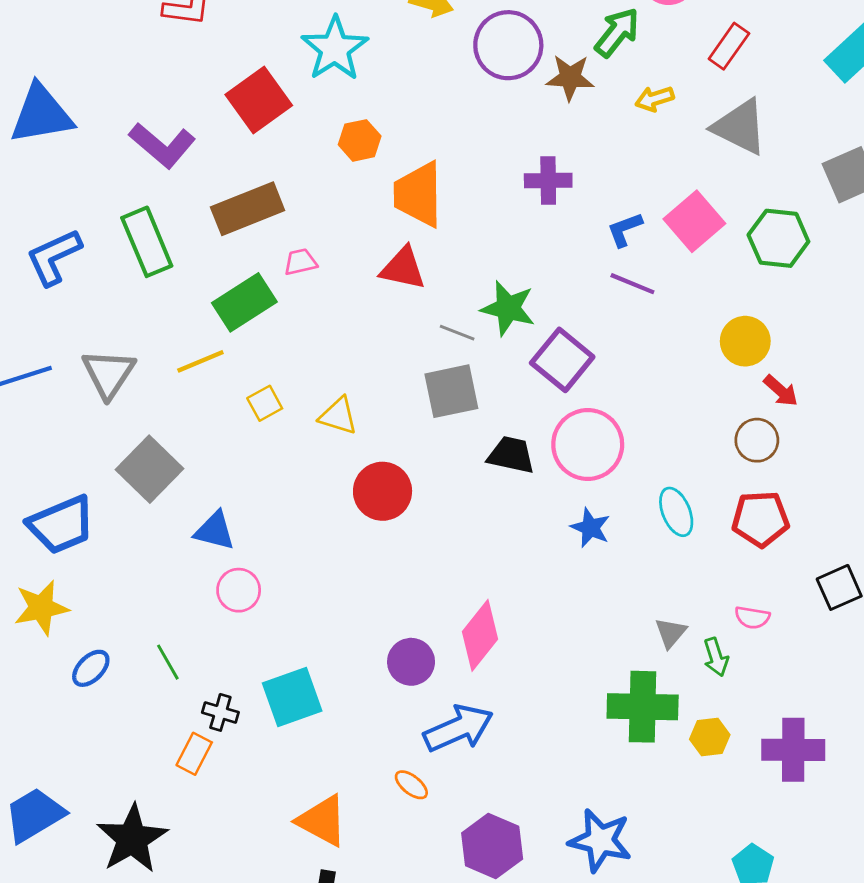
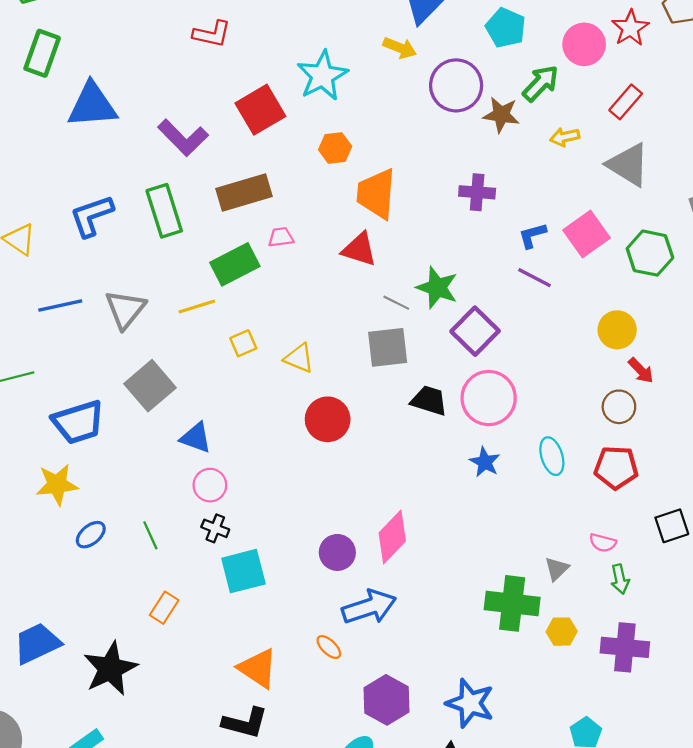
gray triangle: (671, 633) -> (557, 569), moved
green arrow: (716, 657) -> (620, 579), moved
black cross: (220, 712) -> (215, 528), moved

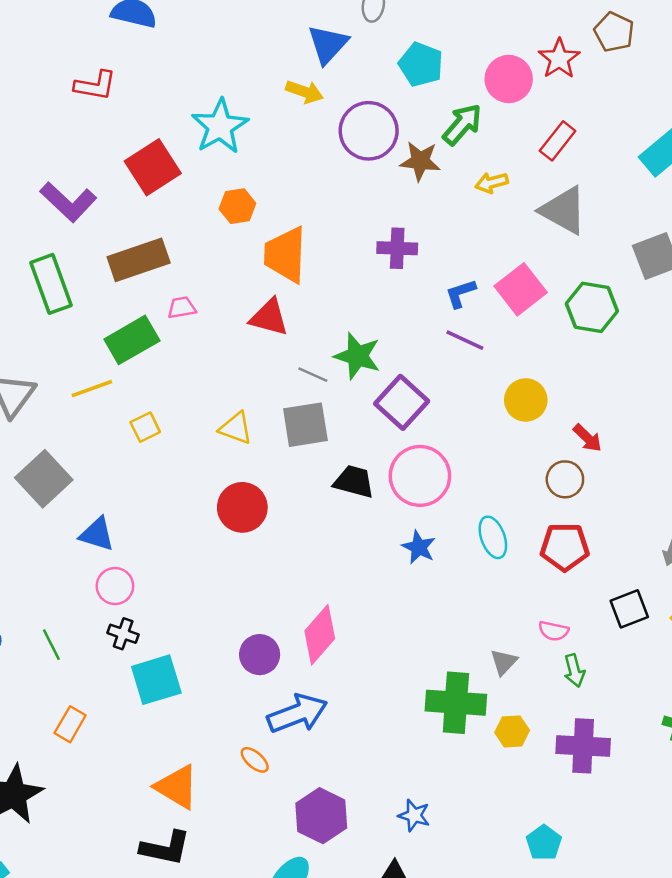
yellow circle: (617, 330) -> (526, 400), moved
yellow triangle: (299, 358) -> (236, 428), moved
blue star: (470, 703) -> (414, 815), size x0.6

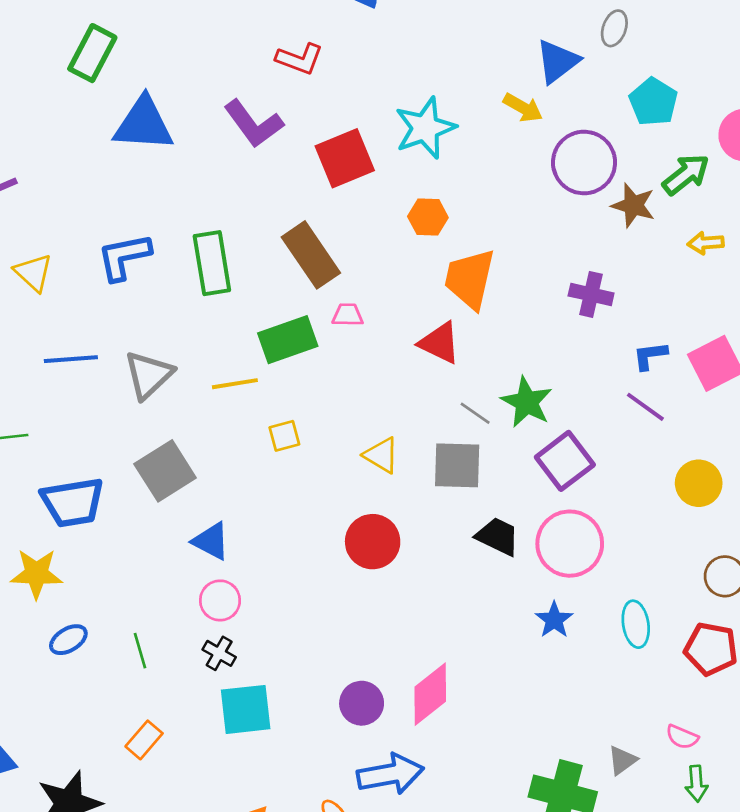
purple L-shape: (68, 202) -> (254, 124), moved
brown rectangle: (139, 260) -> (311, 255), turned 64

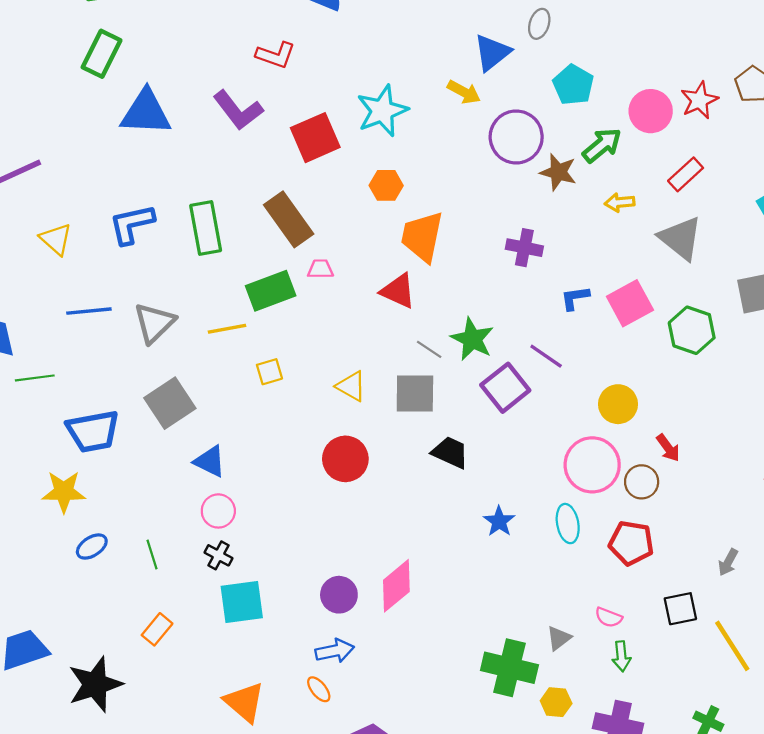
purple line: (645, 407) -> (546, 356), moved
pink circle: (570, 544) -> (592, 465), moved
blue arrow: (390, 774) -> (335, 651), moved, size x0.7

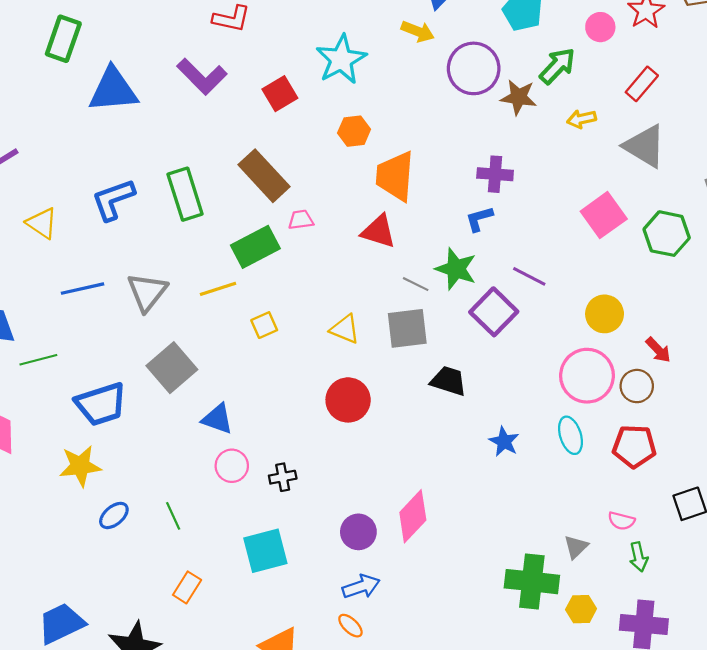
pink circle: (651, 111) -> (600, 27), size x0.7
red square: (315, 138) -> (280, 94), size x0.7
blue L-shape: (575, 298) -> (479, 219), moved
black cross: (218, 555) -> (283, 477), moved, turned -32

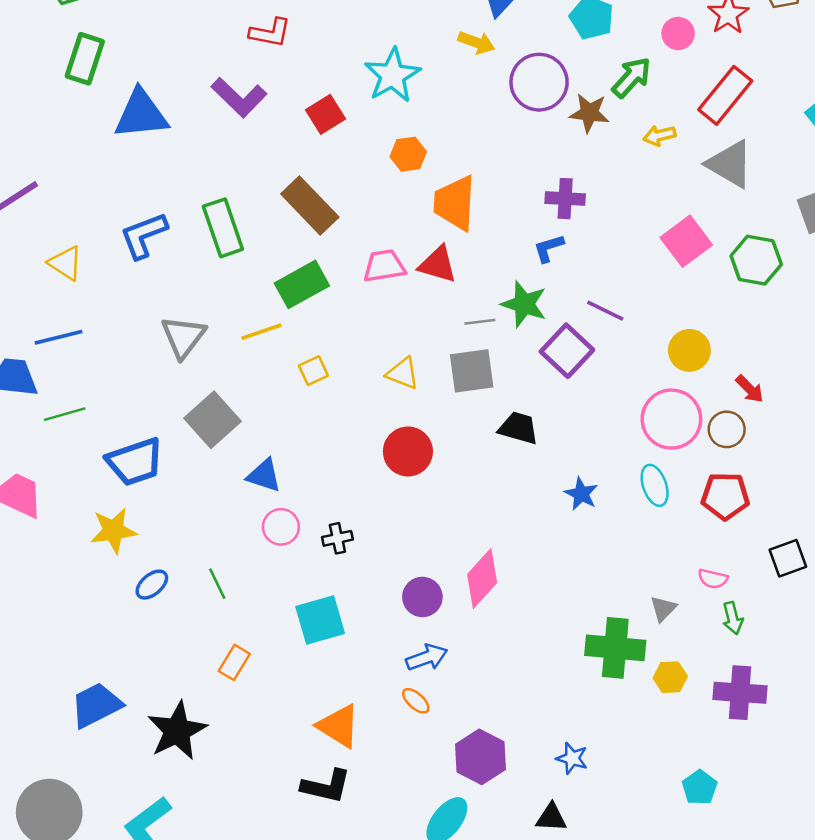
red rectangle: (642, 84) -> (725, 95), size x1.5
pink trapezoid: (301, 220) -> (384, 266), moved, size x1.5
gray line: (416, 284) -> (480, 322), turned -32
blue line: (82, 289) -> (58, 337), moved

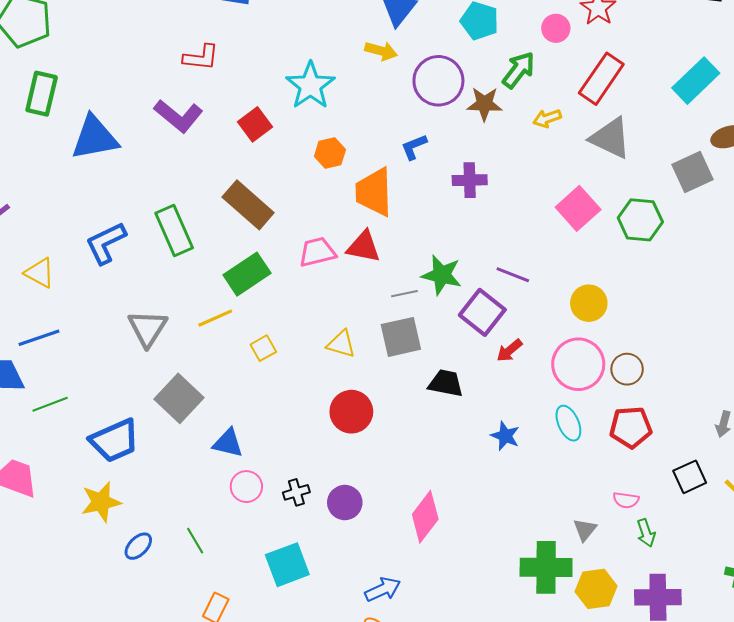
blue L-shape: (549, 248) -> (414, 147), moved
red arrow: (750, 389) -> (509, 351), moved, turned 100
purple circle: (422, 597) -> (345, 503), moved
yellow hexagon: (670, 677) -> (596, 589), size x1.4

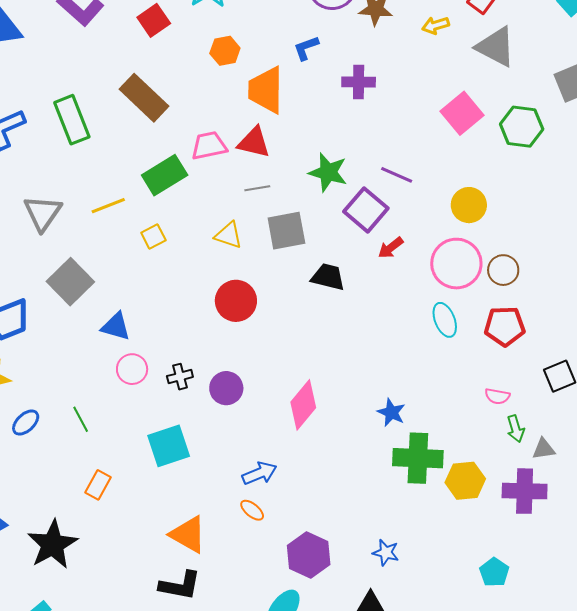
green rectangle: (247, 274) -> (165, 175), moved
gray line: (404, 294) -> (257, 188), moved
blue star: (505, 436) -> (391, 412), moved
gray triangle: (585, 530) -> (544, 449), moved, turned 40

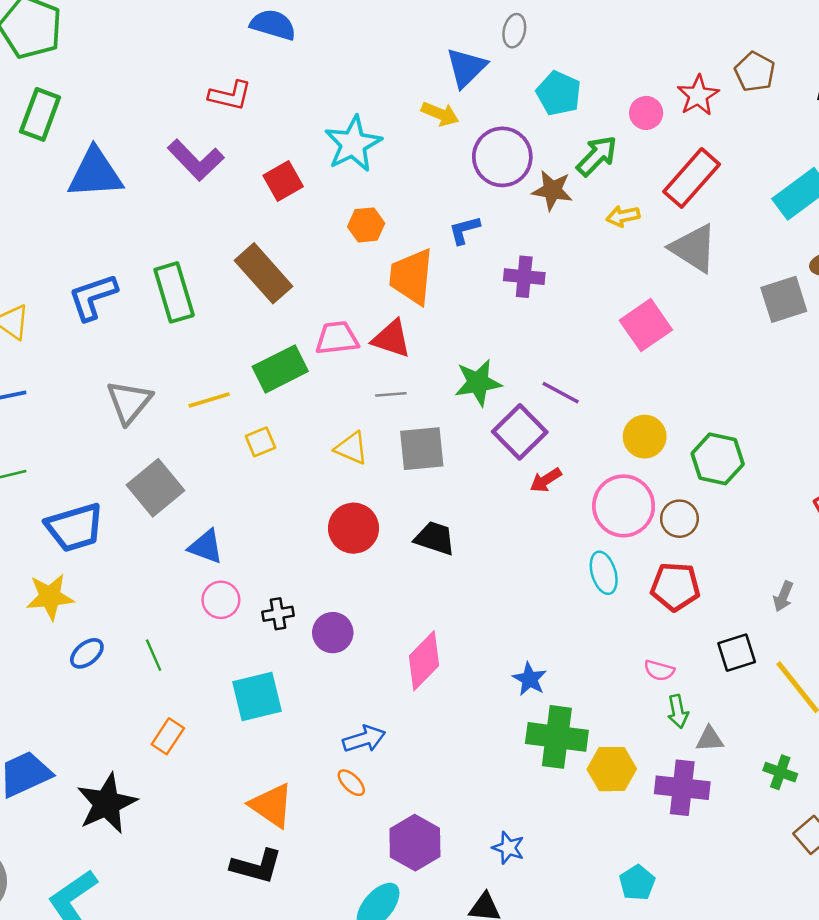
green hexagon: (522, 127) -> (718, 459), moved
green star: (328, 172) -> (478, 383), turned -30
black trapezoid: (328, 277) -> (435, 538), moved

